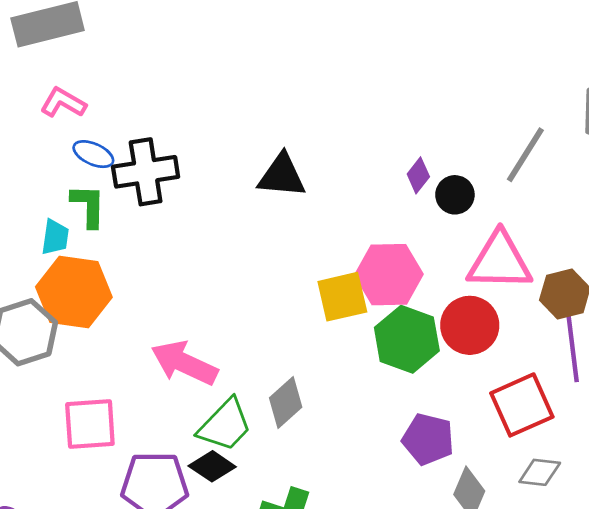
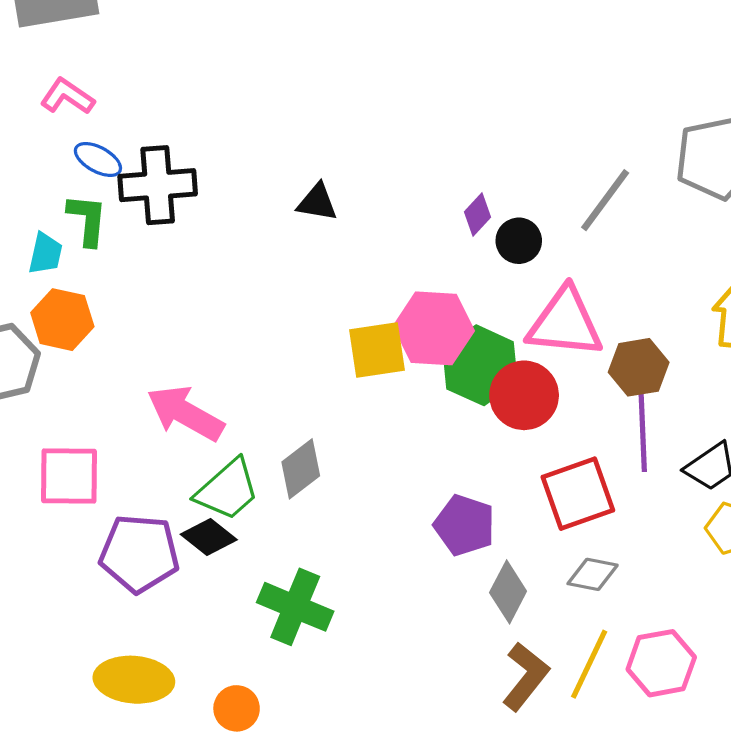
black triangle: (282, 176) -> (317, 202), size x0.7
orange hexagon: (74, 292) -> (62, 320), size x0.7
green hexagon: (407, 339) -> (480, 365), moved

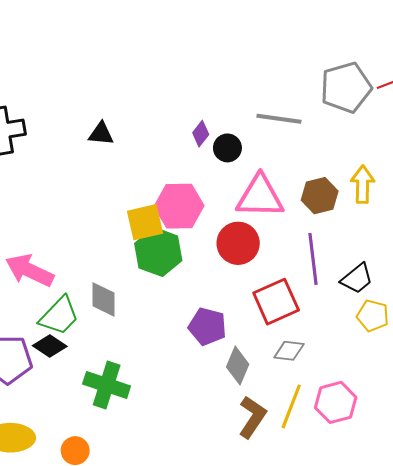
gray line: (605, 200) -> (279, 119), turned 66
green hexagon: (480, 365) -> (158, 252), moved
brown hexagon: (639, 367) -> (320, 196), moved
gray diamond: (301, 469) -> (103, 299), turned -48

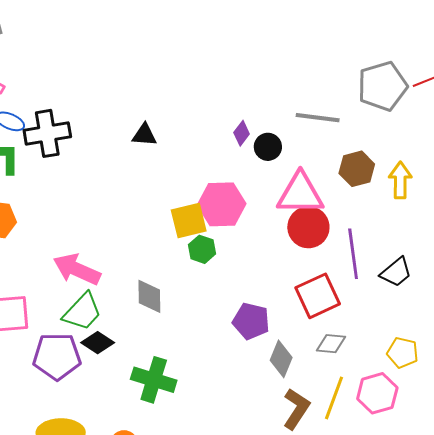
brown hexagon: (320, 196) -> (357, 169), moved
red circle: (238, 243) -> (308, 227), moved
green hexagon: (158, 252) -> (202, 249), size x0.6
green trapezoid: (59, 316) -> (82, 312), moved
yellow pentagon: (373, 316) -> (403, 353), moved

